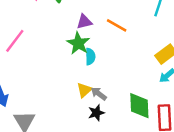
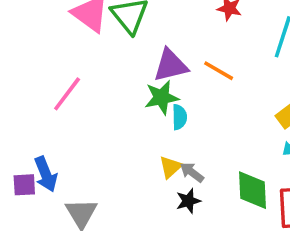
purple triangle: (84, 22) -> (170, 65), size x1.5
green star: (78, 43) -> (162, 97), turned 30

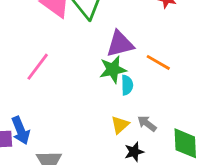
orange line: (219, 71) -> (158, 62), moved
gray arrow: (192, 172) -> (147, 123), moved

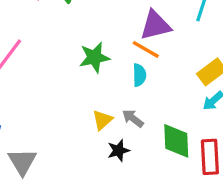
purple triangle: (120, 44) -> (155, 25), moved
cyan semicircle: (127, 85) -> (139, 75), moved

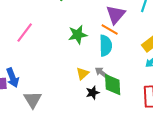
purple triangle: (155, 25) -> (116, 15), turned -35
cyan semicircle: (139, 75) -> (106, 46), size x1.5
green diamond: (176, 141) -> (113, 85), moved

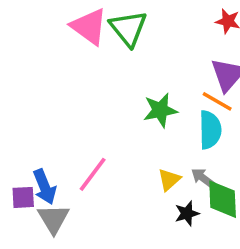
pink line: (25, 33) -> (93, 174), moved
gray triangle: (33, 100) -> (53, 219), moved

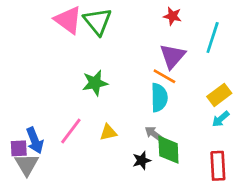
green star: (160, 110) -> (95, 83), moved
yellow triangle: (169, 180) -> (108, 132), moved, turned 30
gray triangle: (53, 219) -> (27, 164), moved

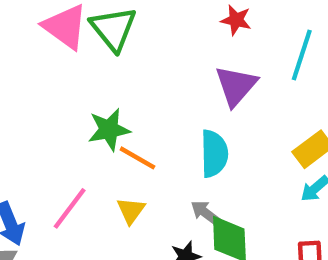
orange line: (164, 76) -> (137, 158), moved
yellow triangle: (108, 132) -> (131, 211), turned -42

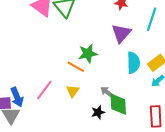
green star: (109, 130) -> (88, 54), moved
cyan semicircle: (214, 154) -> (133, 63), moved

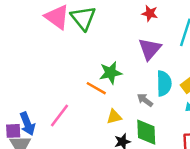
yellow triangle: (73, 91) -> (114, 117), moved, turned 40
gray arrow: (107, 92) -> (145, 100), moved

